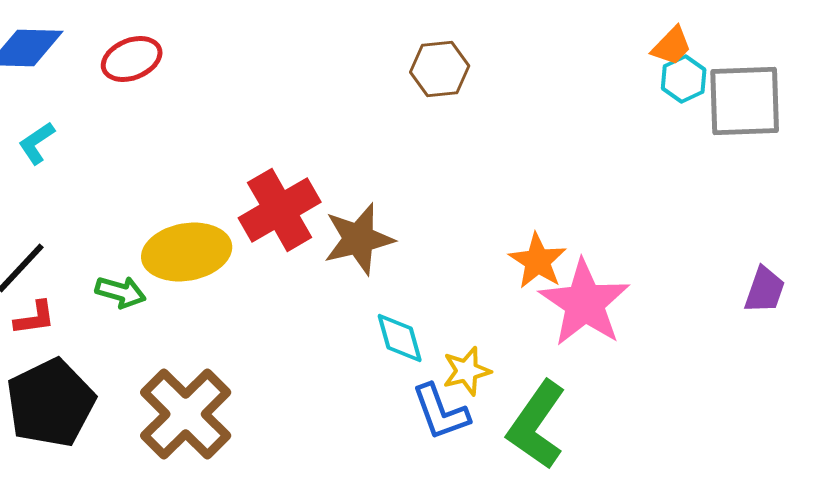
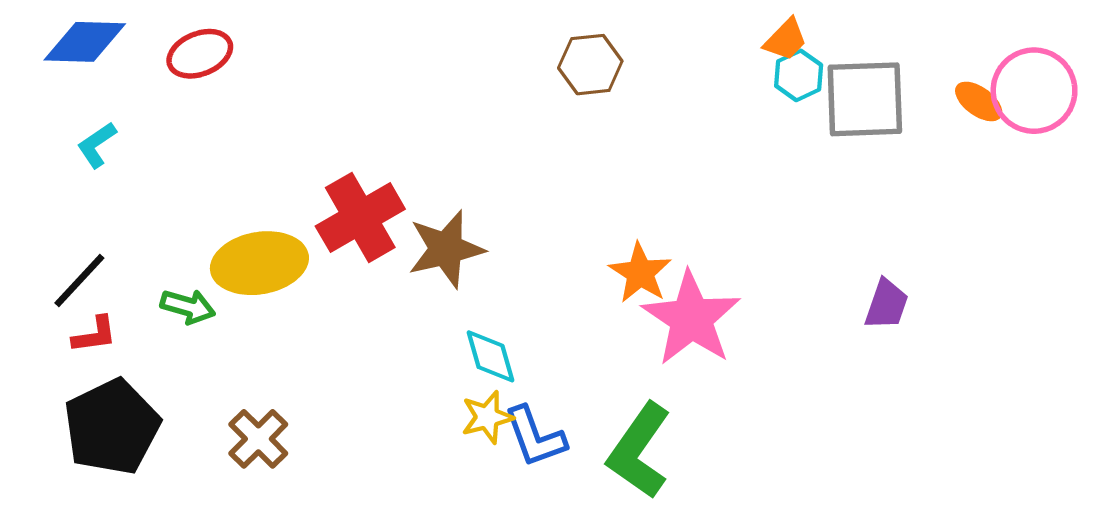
brown hexagon: (440, 69) -> (590, 65), moved
yellow star: (467, 371) -> (487, 417), moved
brown cross: (186, 414) -> (258, 439), size x0.6

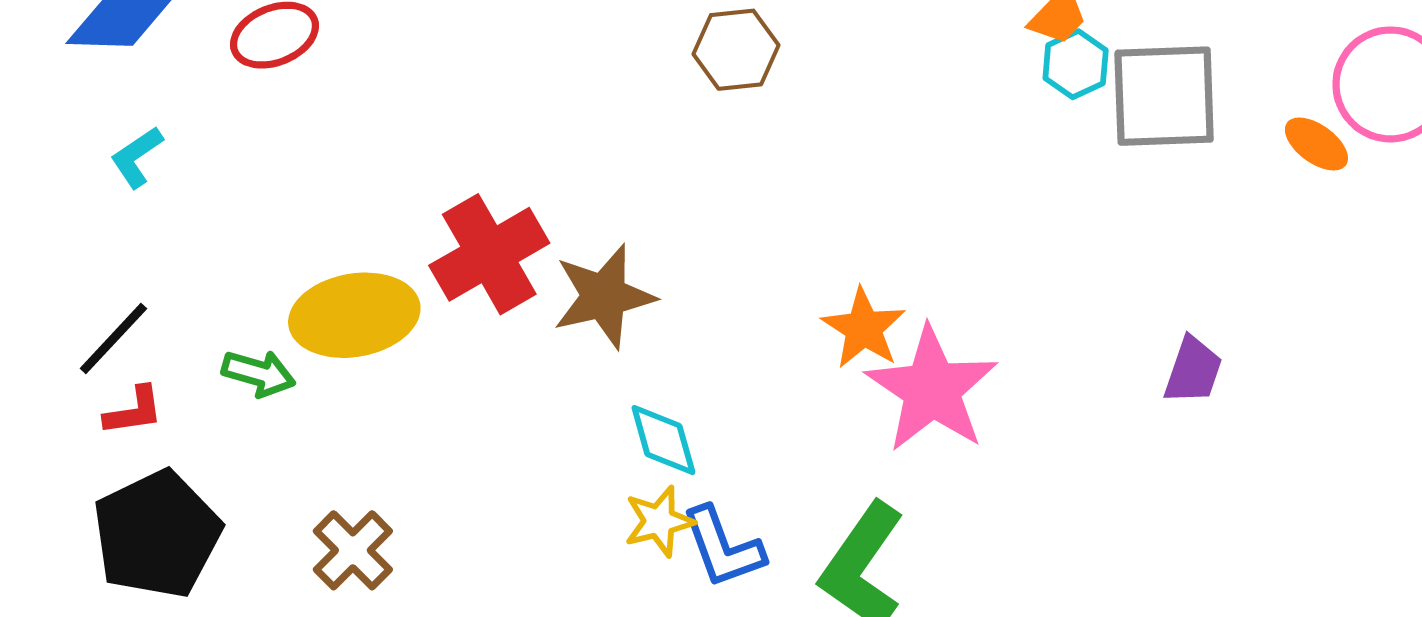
brown hexagon: (590, 65) -> (736, 50), moved
orange ellipse: (979, 101) -> (1316, 144), moved

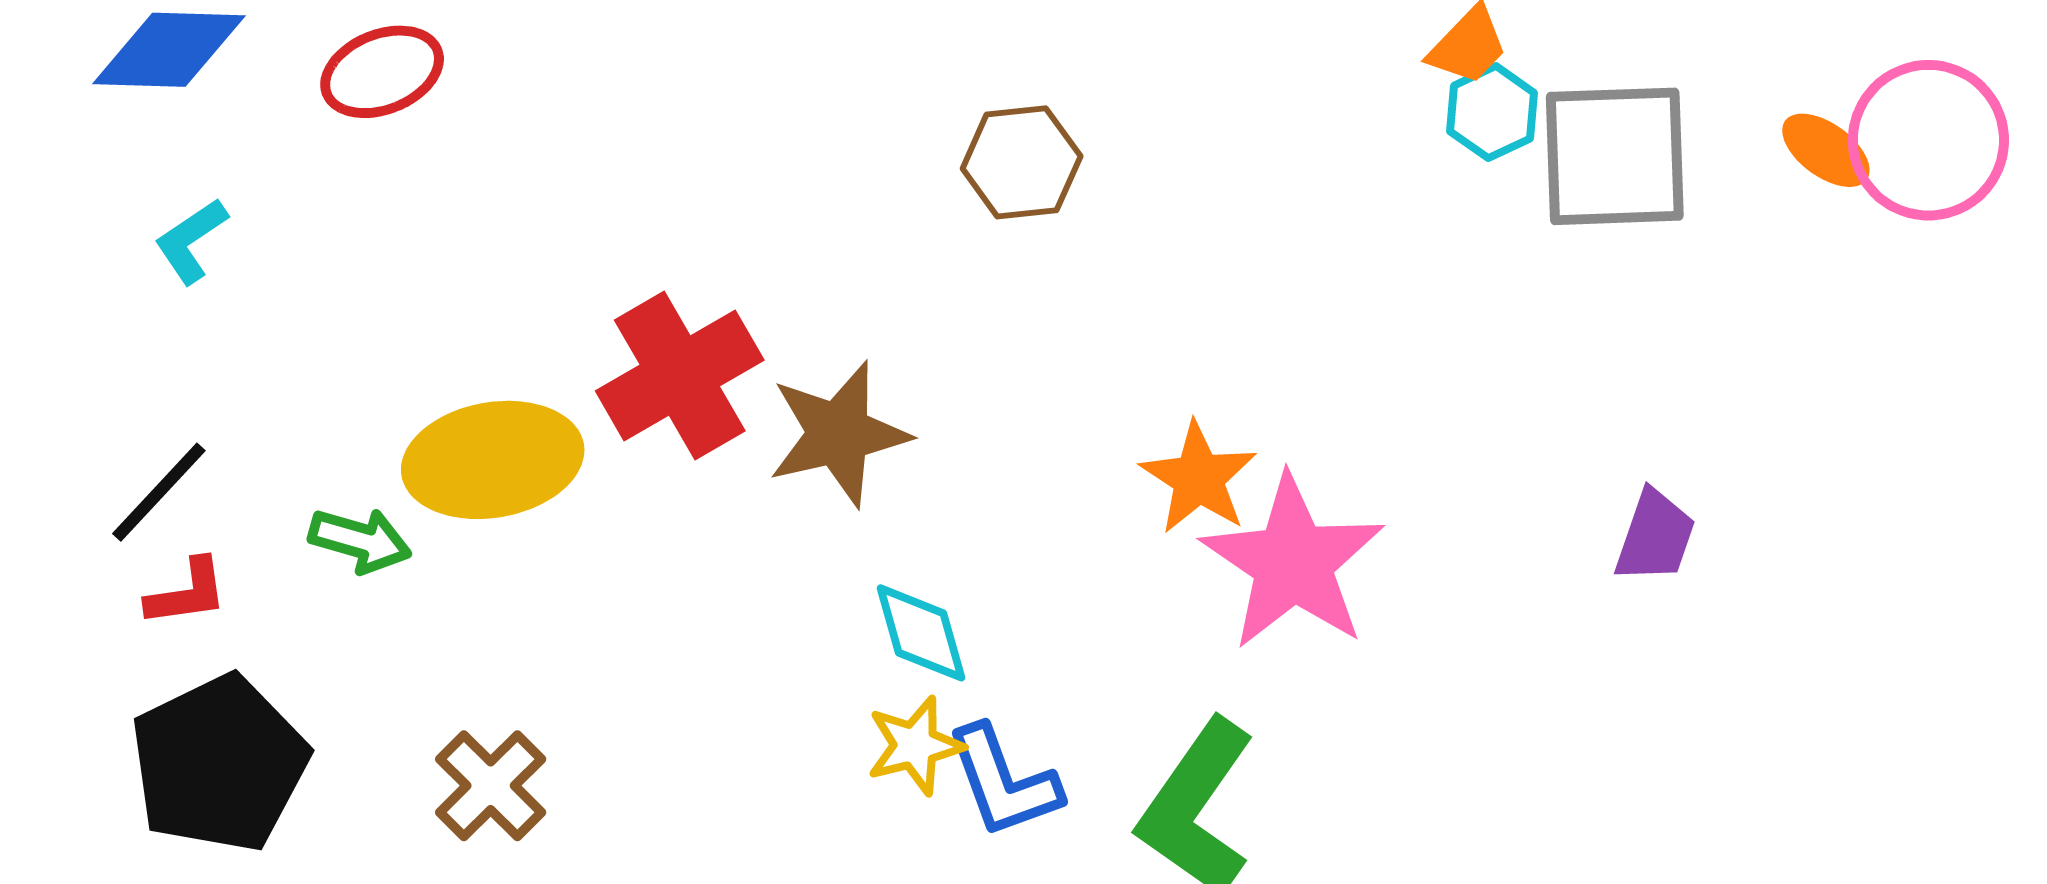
brown hexagon: (736, 50) -> (1022, 162), moved
orange ellipse: (1316, 144) -> (1826, 150), moved

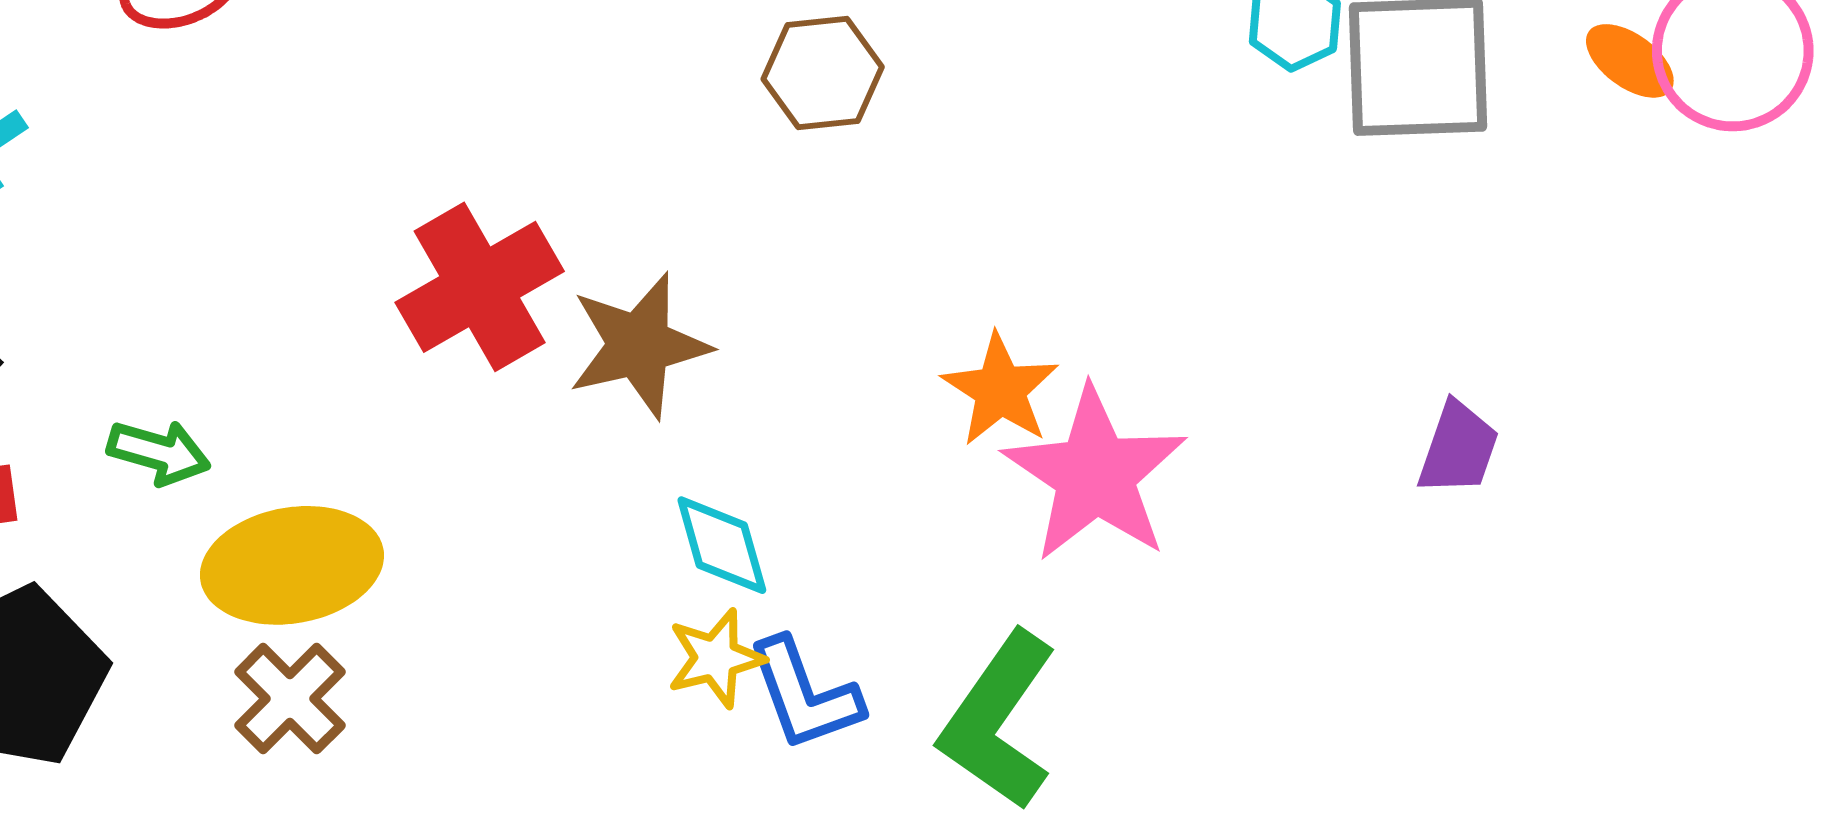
yellow ellipse: (493, 460) -> (292, 565), moved

